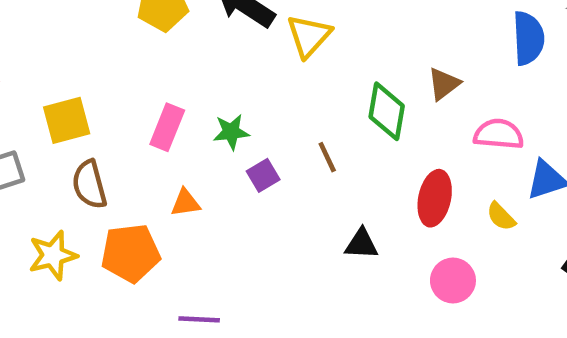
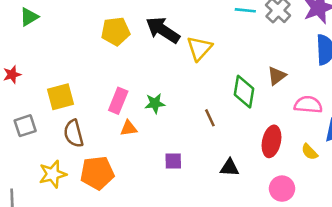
purple square: (263, 175) -> (173, 161), moved, turned 30
orange triangle: (185, 203) -> (129, 128), moved

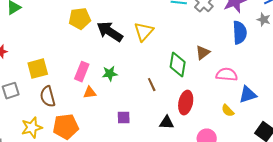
black arrow: (163, 30) -> (110, 32), moved
red ellipse: (272, 141) -> (186, 103), moved

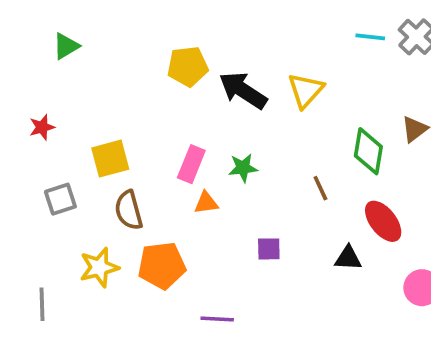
red ellipse: (186, 103) -> (383, 221), turned -50

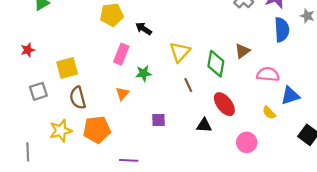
black arrow: (243, 90) -> (144, 29), size x0.6
yellow triangle: (306, 90) -> (180, 52), moved
pink rectangle: (191, 164) -> (121, 54), moved
orange triangle: (206, 203) -> (122, 93), turned -40

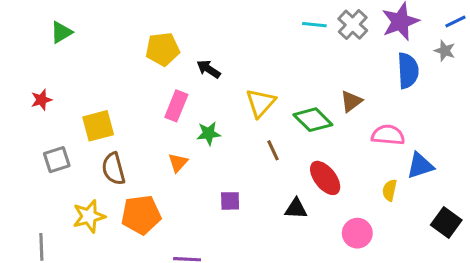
green diamond: (216, 64) -> (313, 120), turned -55
yellow semicircle: (269, 113) -> (390, 190), turned 56

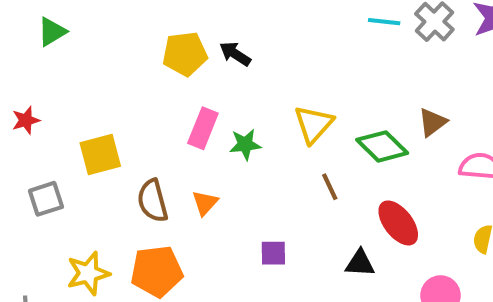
black arrow: (209, 69) -> (235, 54), moved
green star: (209, 133) -> (245, 144), moved
brown semicircle: (113, 169) -> (153, 201), moved

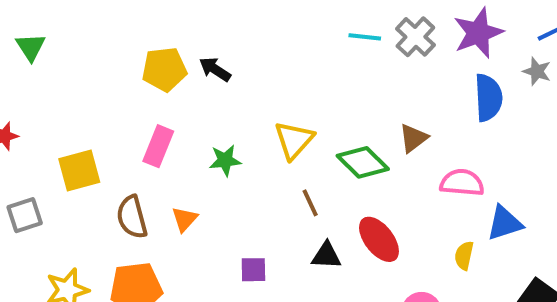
green triangle: (52, 32) -> (31, 47), turned -32
pink rectangle: (203, 128) -> (158, 146), moved
black triangle: (360, 263) -> (326, 256), moved

